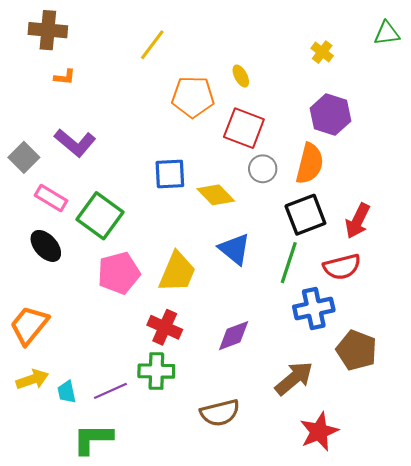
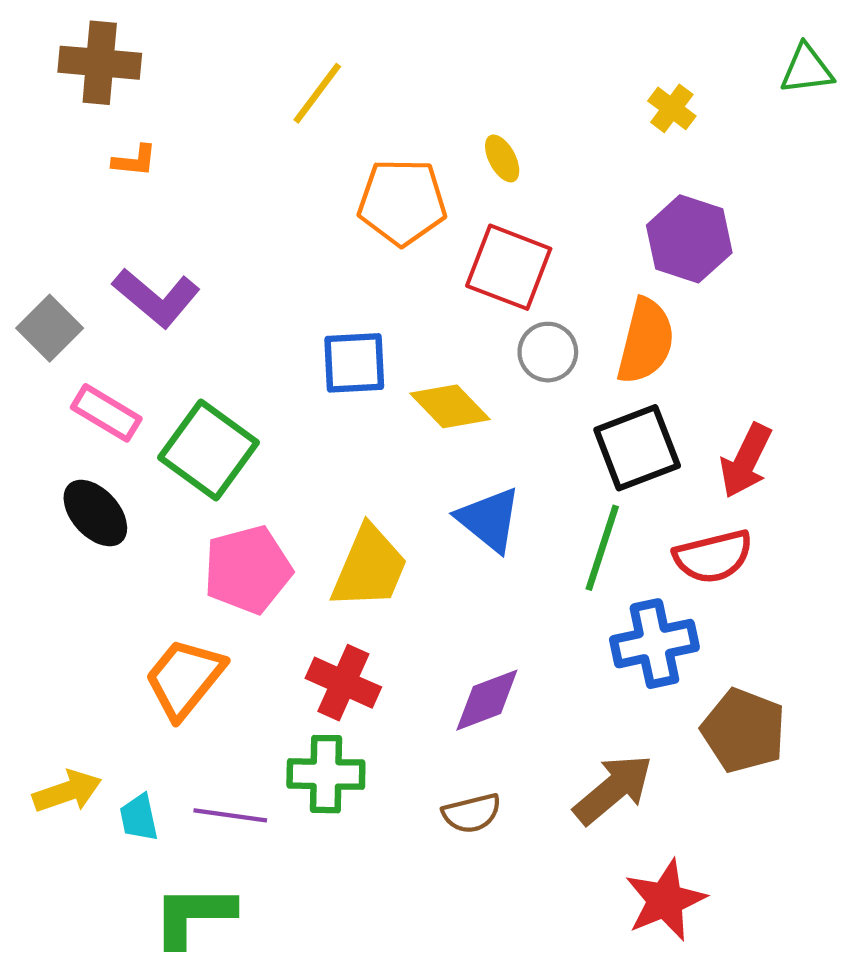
orange trapezoid: (29, 325) -> (185, 678), moved
purple line: (110, 391) -> (230, 815), turned 32
brown semicircle: (220, 413) -> (472, 813), moved, size x0.7

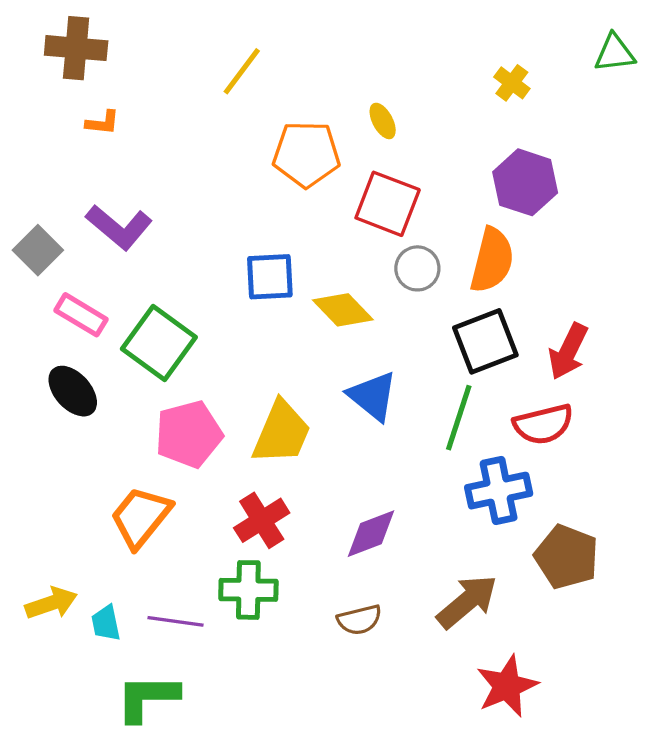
red cross: (343, 683) -> (262, 520), turned 34

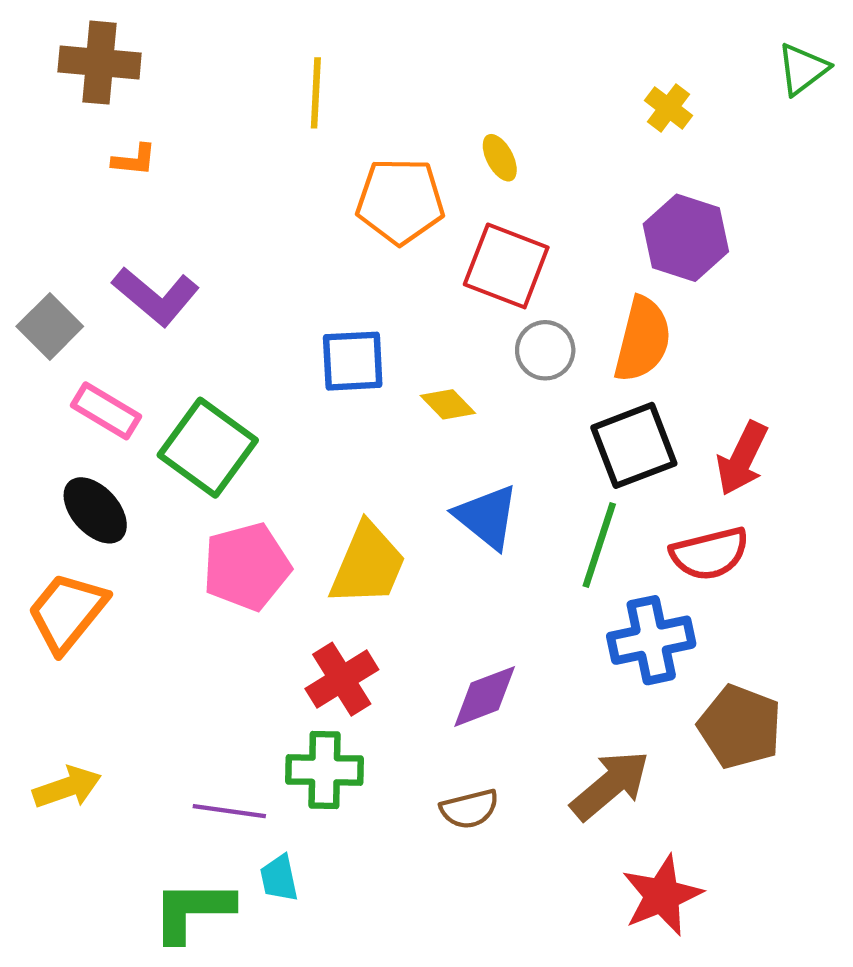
green triangle: (615, 53) -> (803, 69), turned -30
yellow line: (242, 71) -> (316, 93), turned -34
yellow diamond: (343, 310) -> (448, 404), size x0.7
orange trapezoid: (141, 517) -> (67, 612), moved
cyan trapezoid: (106, 623) -> (279, 878), moved

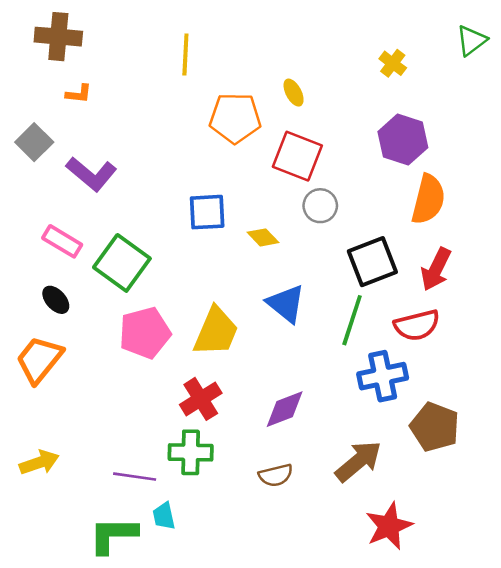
gray square: (50, 326) -> (34, 142), moved
orange semicircle: (643, 339) -> (428, 199), moved
black ellipse: (95, 510) -> (56, 300), size x0.7

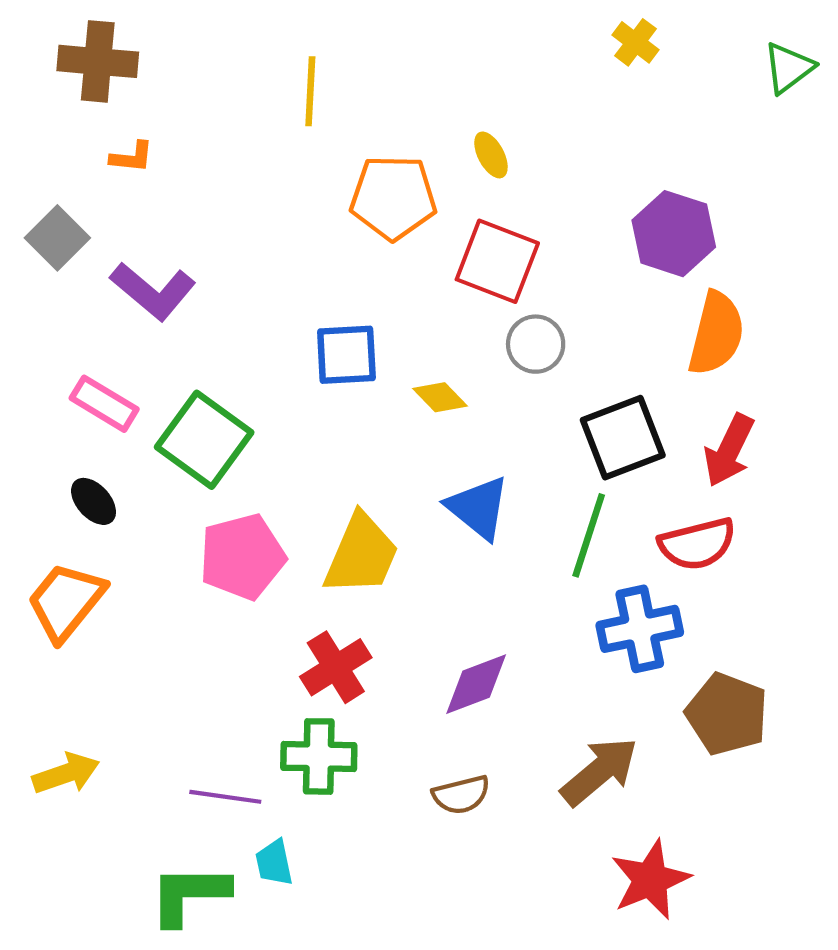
yellow cross: (393, 63) -> (635, 42), moved

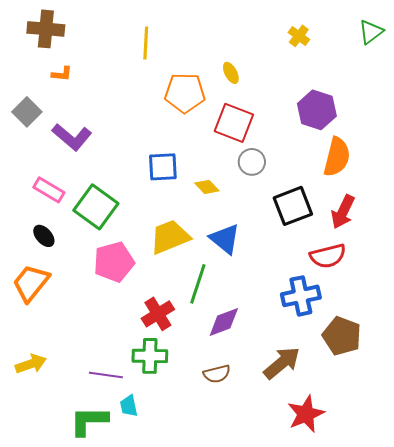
yellow cross: (635, 42) -> (299, 36), moved
green line: (589, 535) -> (198, 284), moved
yellow trapezoid: (361, 555) -> (170, 237), moved, turned -135

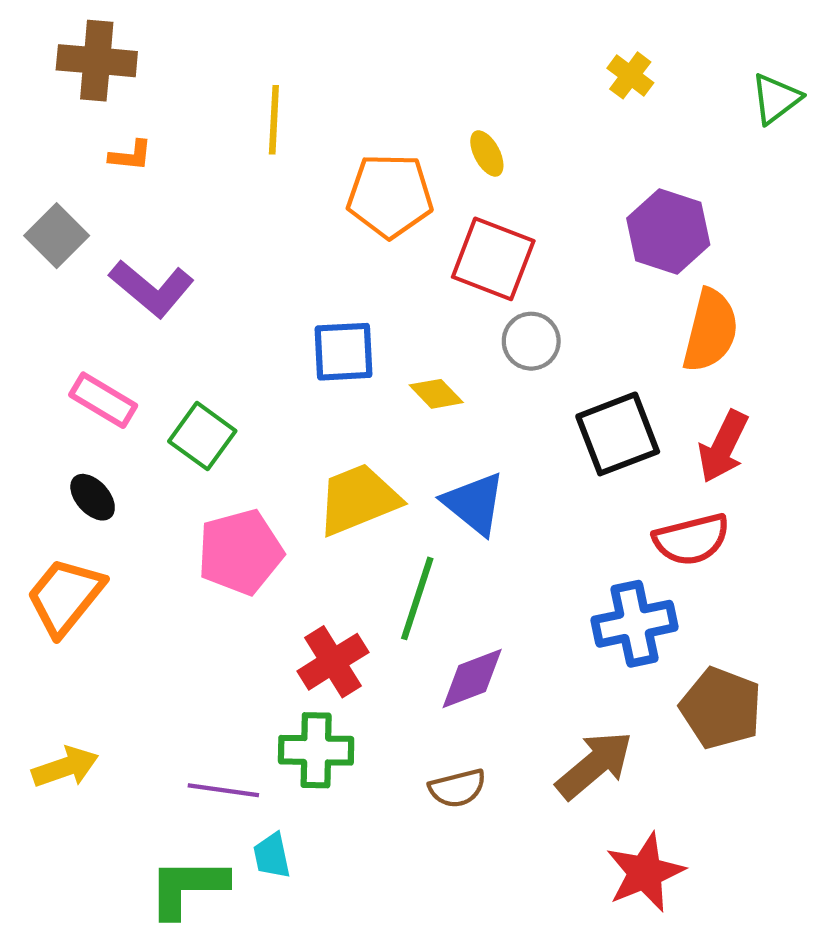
green triangle: (371, 32) -> (776, 99), moved
yellow line: (146, 43) -> (274, 120), moved
green square: (96, 207) -> (202, 436), size x0.7

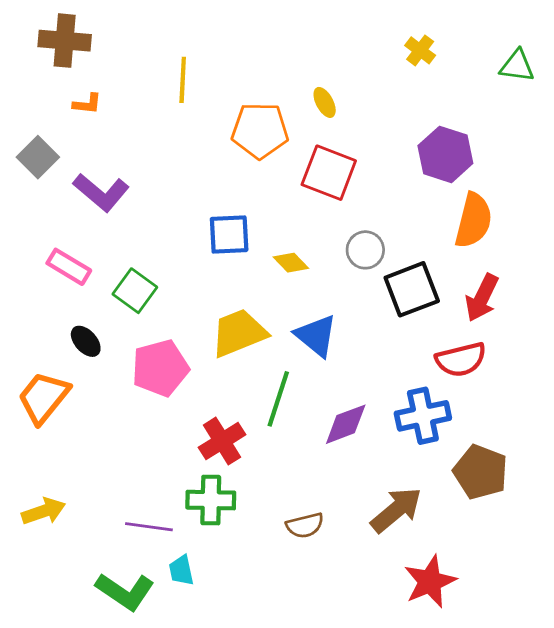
green triangle: (776, 99) -> (517, 66), turned 45
gray circle: (531, 341) -> (365, 250), moved
black ellipse: (93, 497) -> (86, 341), moved
purple diamond: (472, 679) -> (346, 424), moved
green L-shape: (187, 887) -> (125, 591), turned -146

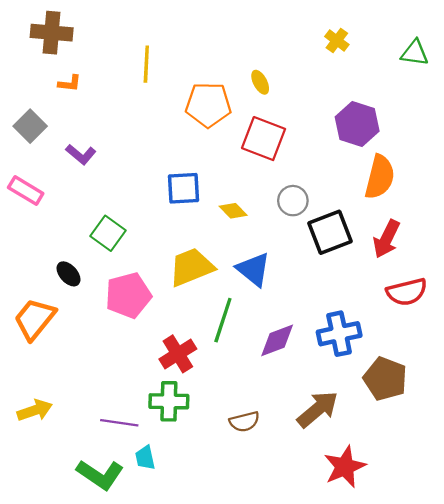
purple L-shape: (101, 192) -> (81, 154), size x0.7
pink rectangle: (69, 267) -> (26, 190), moved
red semicircle: (461, 360) -> (407, 292), moved

